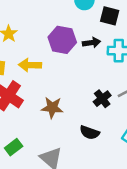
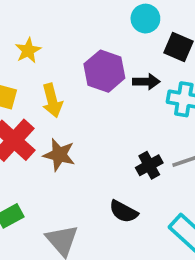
yellow arrow: (30, 65) -> (52, 100), turned -115
brown star: (52, 108) -> (59, 155), moved

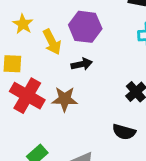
black arrow: (146, 82) -> (82, 64), moved
yellow arrow: (52, 100) -> (52, 42), moved

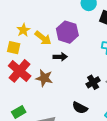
yellow star: (23, 24) -> (23, 30), moved
yellow arrow: (52, 42) -> (43, 38), turned -36

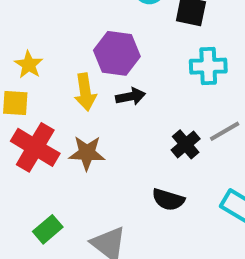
yellow arrow: (43, 38) -> (85, 92), moved, turned 54
black arrow: (60, 57) -> (131, 96), moved

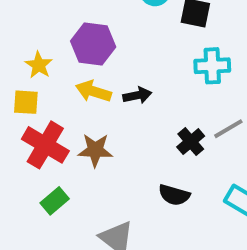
purple hexagon: (117, 53) -> (93, 44), moved
yellow arrow: (85, 92) -> (93, 91), turned 116
green rectangle: (48, 229) -> (55, 201), moved

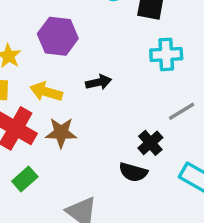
yellow arrow: (93, 91) -> (46, 92), moved
black cross: (191, 142) -> (150, 143), moved

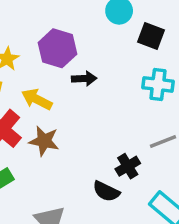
black arrow: (99, 82) -> (84, 79), moved

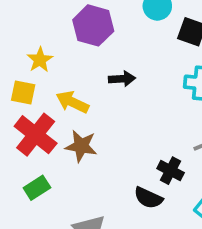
purple hexagon: (57, 48) -> (93, 25), moved
black cross: (128, 166) -> (171, 171), turned -30

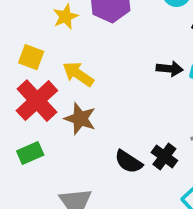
yellow star: (40, 60) -> (65, 17), moved
black arrow: (122, 79) -> (170, 69), moved
black semicircle: (148, 198) -> (128, 162), moved

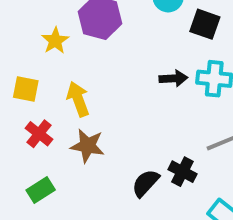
yellow arrow: (78, 74) -> (78, 99), turned 44
red cross: (37, 101) -> (39, 134), size x0.6
black semicircle: (128, 162) -> (145, 183), turned 108

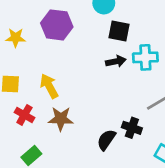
black square: (205, 24) -> (119, 31), moved
yellow star: (55, 41) -> (16, 38), moved, turned -30

